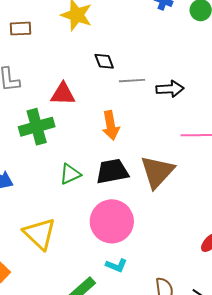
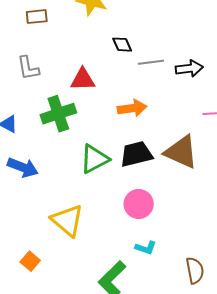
orange arrow: (111, 125) -> (132, 108), turned -84
brown triangle: (157, 172) -> (181, 152), turned -45
green triangle: (70, 174) -> (94, 159), size x1.4
pink circle: (112, 221) -> (139, 204), size x0.7

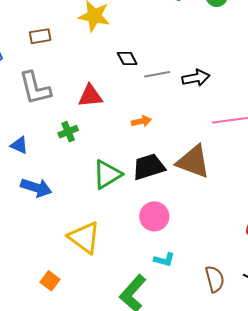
gray L-shape: (28, 68) -> (35, 88), size x1.4
orange arrow: (132, 108) -> (141, 121), size x0.7
green cross: (58, 114) -> (68, 132), size x0.6

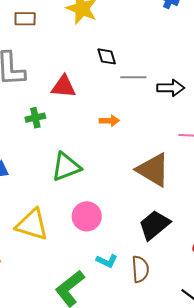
black trapezoid: (149, 167) -> (154, 225), moved, turned -32
pink circle: (154, 216) -> (87, 216), moved
yellow triangle: (84, 238) -> (32, 225), turned -30
brown semicircle: (215, 279) -> (140, 269), moved

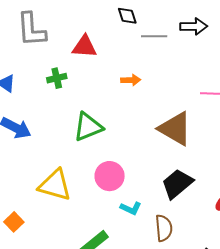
black arrow: (171, 88) -> (194, 26), moved
cyan L-shape: (107, 261) -> (131, 208), moved

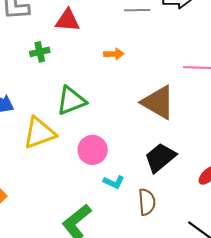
yellow triangle: (55, 185) -> (39, 133), moved, turned -36

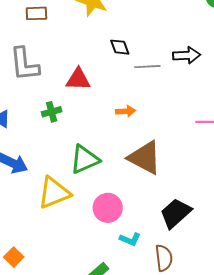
brown triangle: (158, 102) -> (145, 158), moved

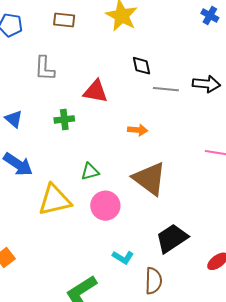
gray L-shape: (24, 64) -> (45, 68), size x0.7
green triangle: (85, 159) -> (90, 172), size x0.6
pink circle: (108, 208) -> (105, 206), moved

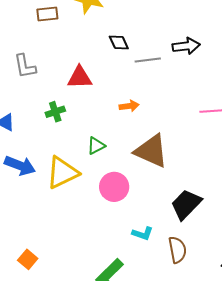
brown rectangle: (64, 20) -> (47, 14), moved
green triangle: (90, 172) -> (96, 146), moved
yellow triangle: (55, 200) -> (62, 172), moved

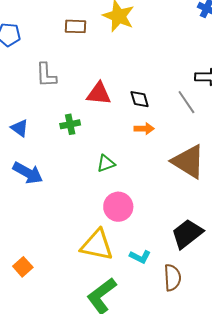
black diamond: (119, 42) -> (140, 99), moved
gray line: (148, 60) -> (186, 102), moved, turned 55
brown triangle: (151, 151) -> (188, 162), moved
yellow triangle: (62, 172) -> (97, 245), moved, turned 30

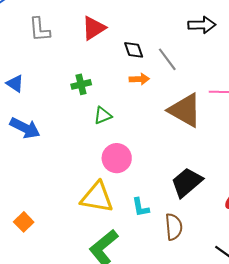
red triangle: (99, 94) -> (94, 28), moved, turned -36
gray line: (186, 102) -> (167, 59), moved
green cross: (70, 124) -> (81, 84), moved
cyan L-shape: (140, 257) -> (141, 207), turned 55

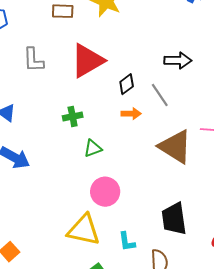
black arrow: (202, 25) -> (178, 60), moved
red triangle: (94, 28) -> (87, 61), size x1.4
black diamond: (134, 50) -> (127, 84), turned 70
black trapezoid: (187, 182) -> (174, 219), turned -60

